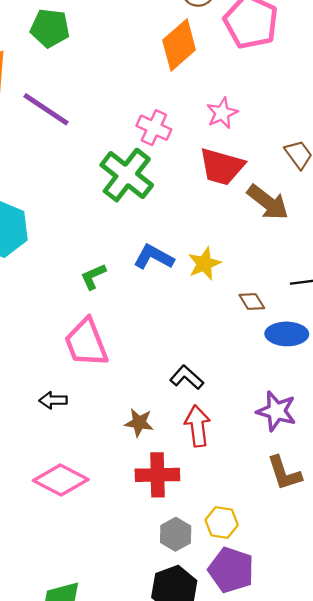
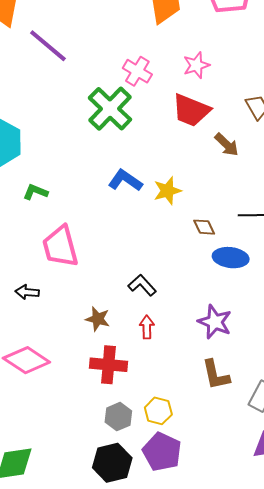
brown arrow: (268, 202) -> (227, 145), size x0.7
green L-shape: (93, 277) -> (35, 192), moved, turned 40
red arrow: (198, 426) -> (147, 327), size x0.7

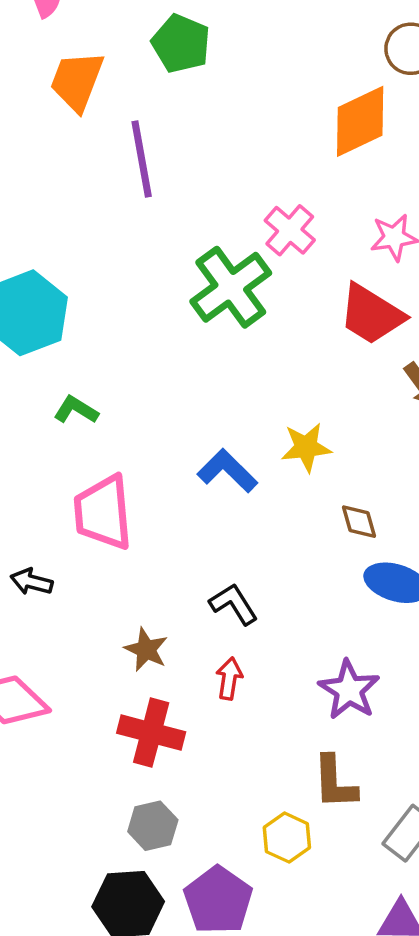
purple line: (48, 46) -> (142, 159), turned 30
blue L-shape: (125, 180) -> (227, 471), moved
yellow hexagon: (158, 411) -> (287, 838), moved

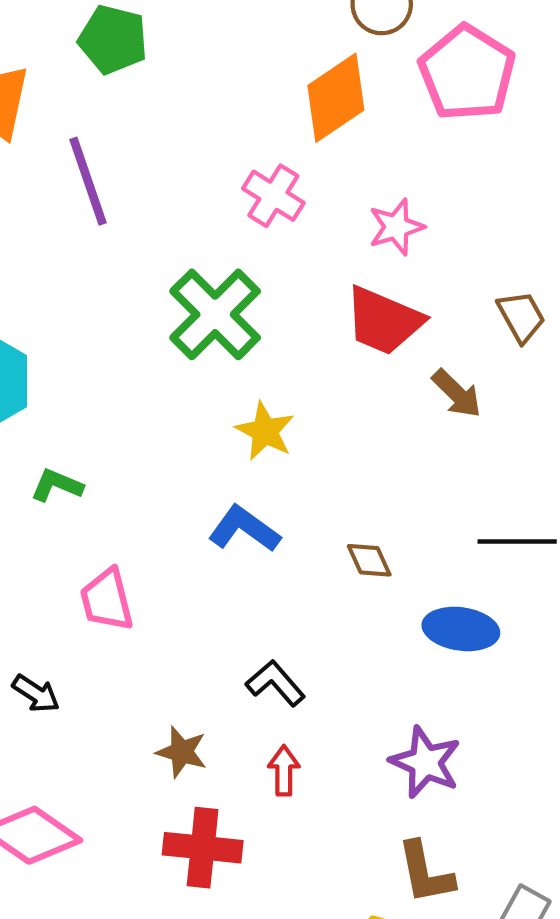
pink cross: (290, 230) -> (273, 196), moved
yellow star: (306, 447) -> (265, 431), moved, turned -30
pink trapezoid: (103, 512) -> (107, 600), size x0.7
brown diamond: (359, 522) -> (369, 560), moved
black arrow: (31, 582) -> (36, 694), turned -153

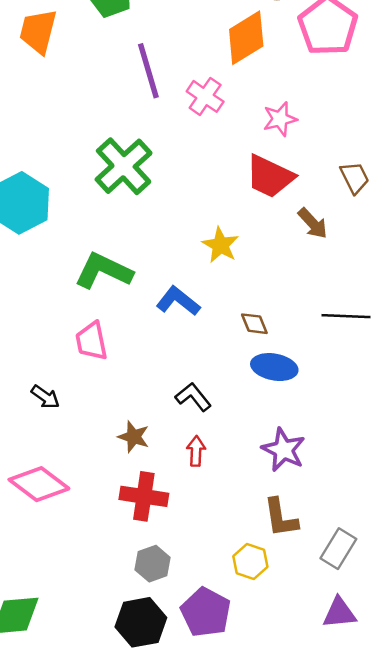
purple line: (88, 181) -> (148, 71), moved
green cross: (215, 314) -> (124, 166), moved
yellow star: (265, 431) -> (220, 245), moved
green L-shape: (57, 485) -> (104, 271), moved, size x1.8
blue ellipse: (461, 629) -> (274, 367), moved

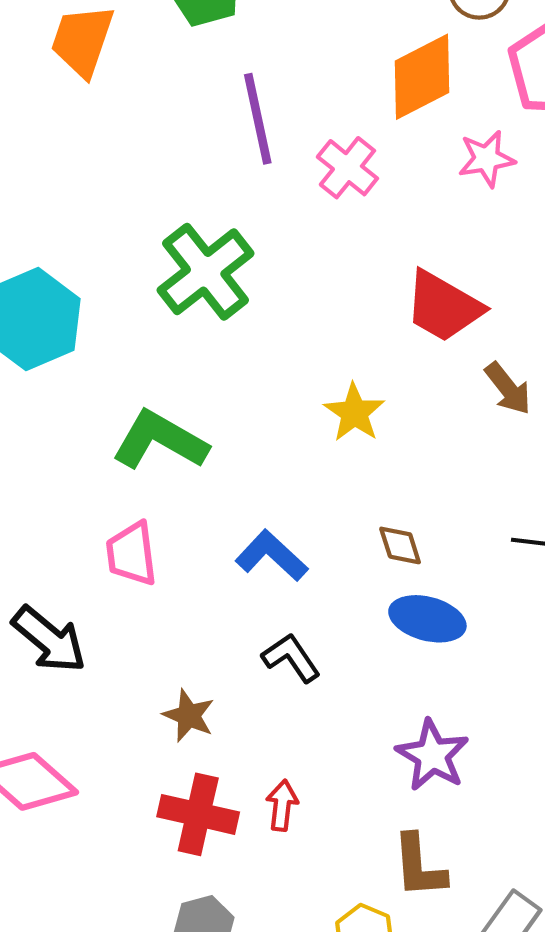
pink star: (280, 119) -> (487, 159), moved
blue L-shape: (178, 301) -> (271, 556), moved
black arrow: (45, 397) -> (49, 640), size x1.6
red arrow: (196, 451) -> (282, 805), moved

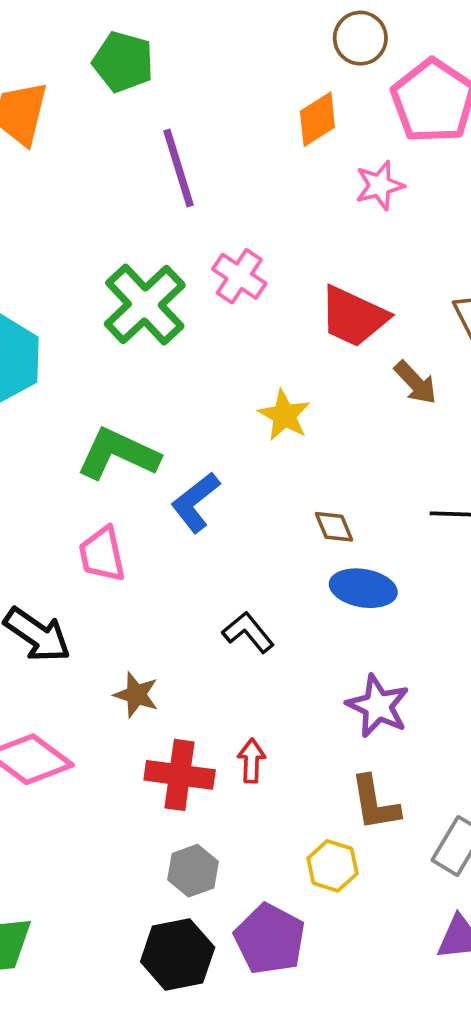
orange diamond: (422, 77) -> (317, 119), size x0.7
pink cross: (347, 168) -> (239, 276), moved
blue L-shape: (271, 556) -> (195, 502), moved, turned -76
brown star: (189, 716) -> (136, 695), moved

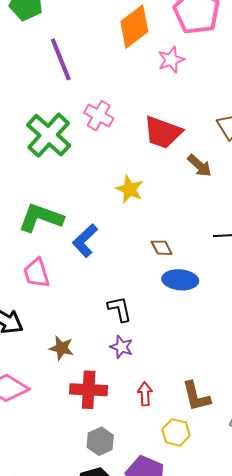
orange diamond: (317, 119) -> (134, 27), size x1.4
black L-shape: (248, 632) -> (120, 309), turned 32
purple star: (378, 706) -> (121, 347), moved, size x0.7
red arrow: (251, 761) -> (145, 394), moved

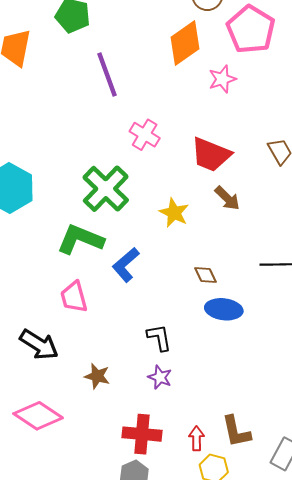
green cross: (49, 135) -> (106, 189), moved
brown arrow: (200, 166) -> (227, 198), moved
red cross: (89, 390) -> (142, 434), moved
red arrow: (145, 394) -> (196, 438), moved

